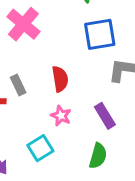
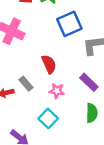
gray rectangle: (18, 85) -> (26, 84), moved

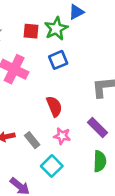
blue square: (69, 24) -> (58, 60), moved, size x0.7
gray rectangle: (26, 84) -> (32, 140), moved

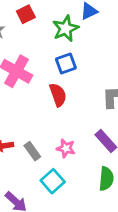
red square: (31, 31) -> (26, 14), moved, turned -35
red semicircle: (54, 106) -> (58, 95), moved

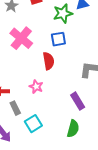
pink star: (66, 148) -> (36, 87), moved
gray rectangle: (32, 151) -> (15, 108), moved

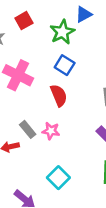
blue square: (58, 39) -> (65, 65), turned -35
gray rectangle: (15, 108) -> (28, 129), moved

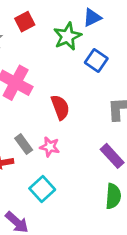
blue square: (65, 65) -> (96, 61), moved
cyan square: (58, 178) -> (42, 189), moved

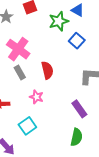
blue triangle: (92, 18) -> (78, 10), turned 48
gray rectangle: (24, 144) -> (20, 73), moved

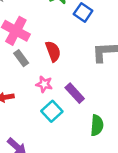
purple rectangle: (79, 109) -> (75, 93), moved
cyan square: (27, 126) -> (52, 111), moved

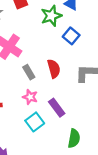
red semicircle: (53, 51) -> (54, 69), moved
gray rectangle: (21, 58) -> (29, 72), moved

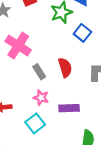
purple rectangle: (57, 108) -> (69, 108), turned -54
cyan square: (35, 122) -> (35, 123), moved

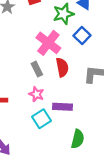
pink cross: (18, 46) -> (48, 43), moved
cyan square: (35, 123) -> (42, 119), moved

